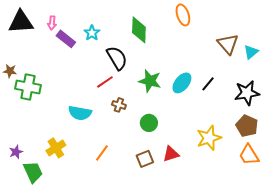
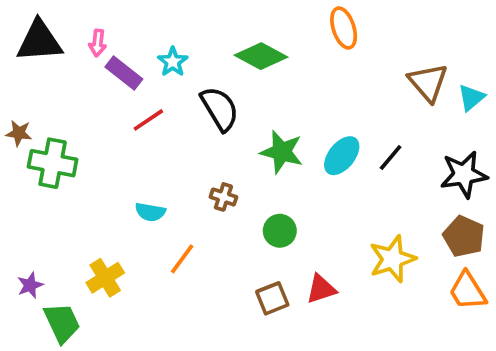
green diamond: (139, 30) -> (261, 56), turned -64
red line: (105, 82) -> (148, 120), moved
cyan semicircle: (80, 113) -> (150, 212), size x0.7
orange line: (102, 153) -> (182, 259), moved

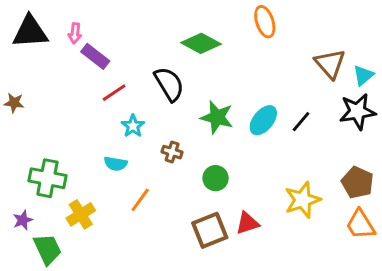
cyan star: (173, 62) -> (133, 126), moved
green cross: (53, 163) -> (47, 178), moved
black star: (464, 174) -> (358, 111), moved
brown square: (272, 298) -> (210, 230), size x1.4

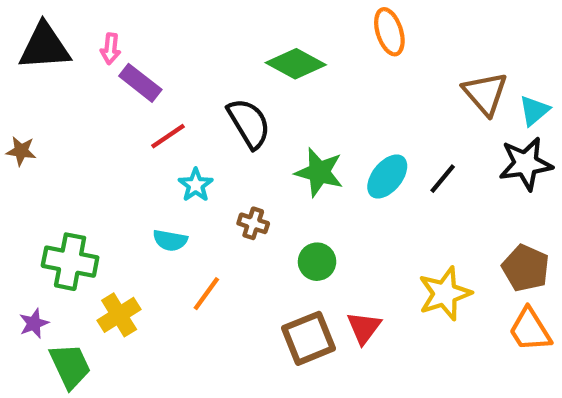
red triangle: (247, 223) -> (364, 328), turned -35

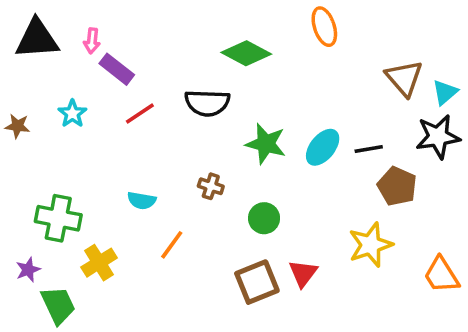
black semicircle: (249, 123) -> (207, 103), turned 123
black line: (443, 179) -> (369, 149), turned 40
cyan star: (196, 185) -> (72, 114), moved
brown pentagon: (526, 268) -> (397, 186), moved

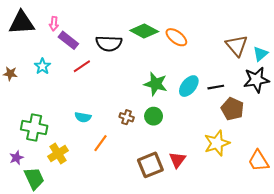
orange ellipse: (324, 27) -> (176, 37), moved, turned -35
black semicircle: (207, 103) -> (109, 43), moved
brown cross: (211, 186) -> (127, 117), moved
green circle: (264, 218) -> (154, 116), moved

